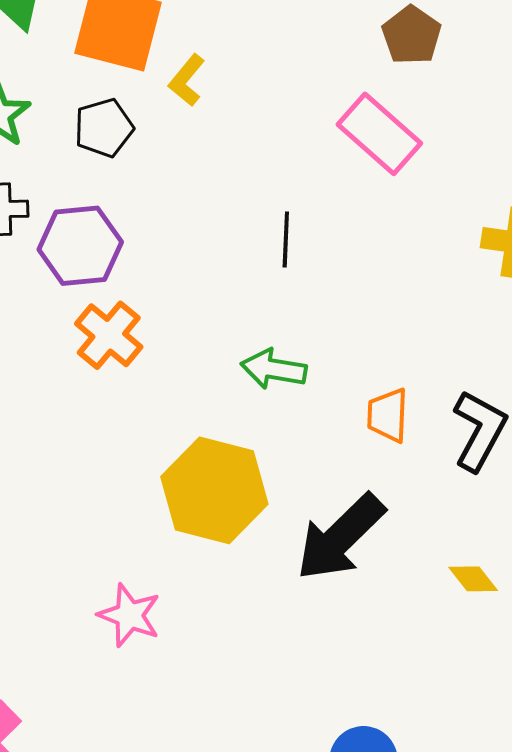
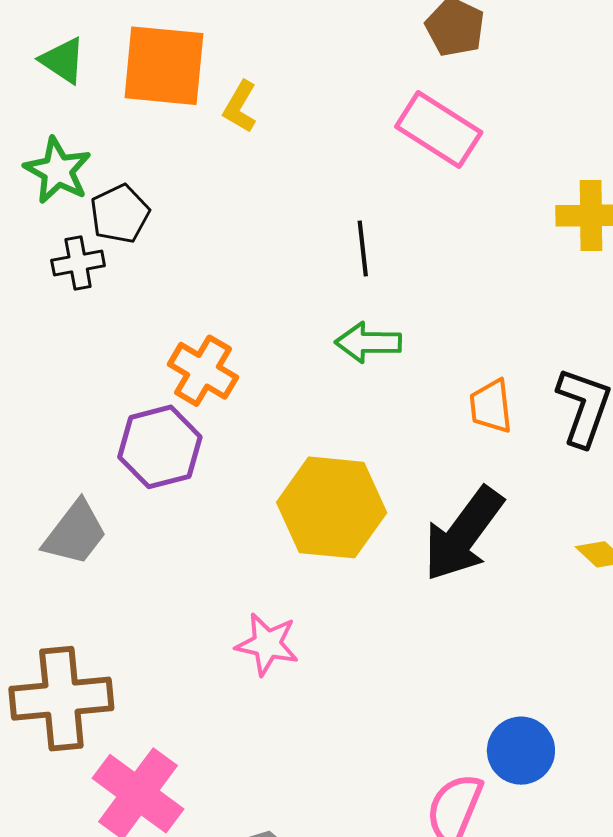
black pentagon: (104, 128) -> (120, 214), moved
purple hexagon: (80, 246) -> (160, 447), moved
green arrow: (274, 369) -> (368, 342), moved

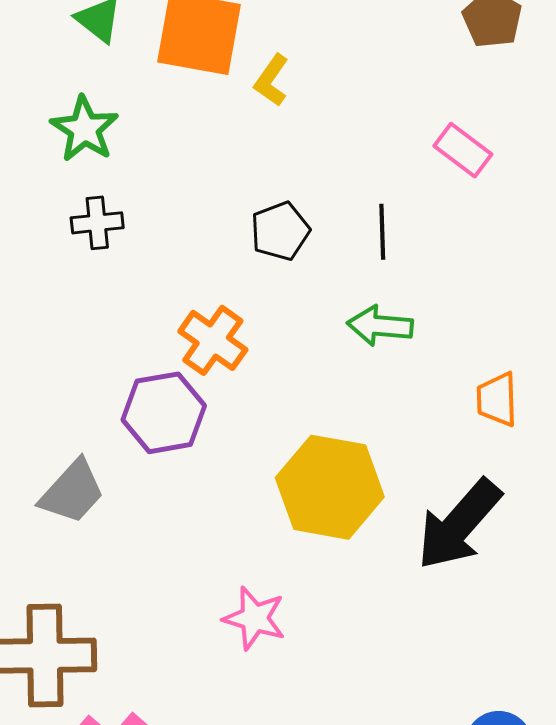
pink rectangle: (439, 130) -> (463, 150), moved, size x0.7
black pentagon: (120, 214) -> (280, 231), moved

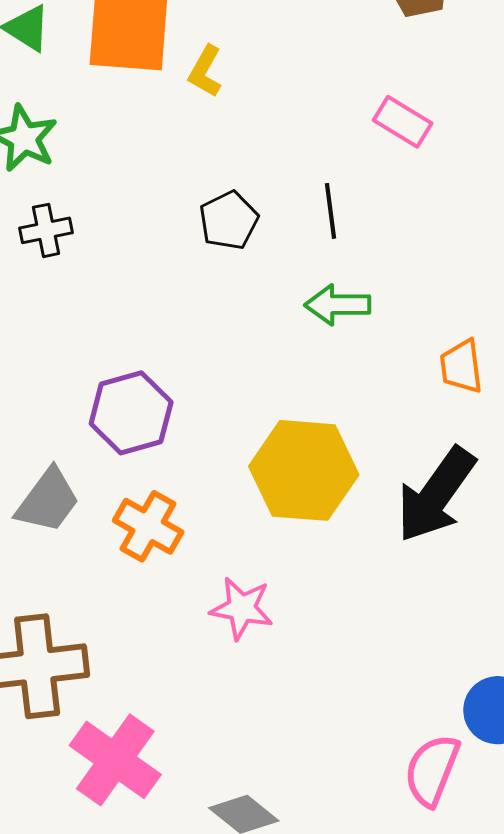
orange cross: (213, 340) -> (148, 526), moved

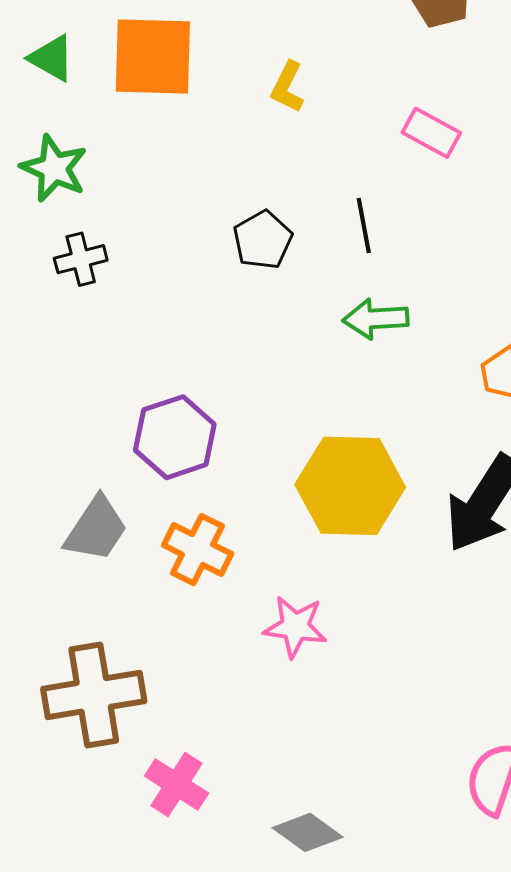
yellow L-shape: (205, 71) -> (287, 87), moved
pink cross: (115, 760) -> (177, 785), size x0.7

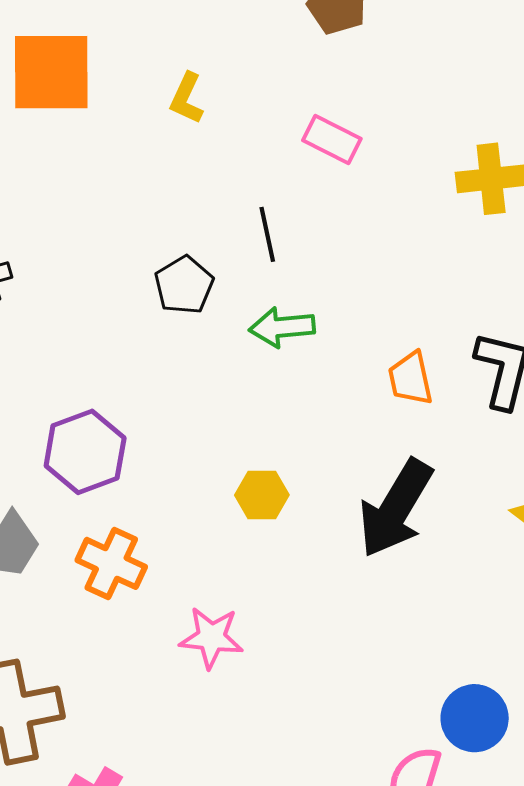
black pentagon: (263, 240) -> (184, 285), moved
yellow hexagon: (350, 486) -> (262, 495), size x0.5

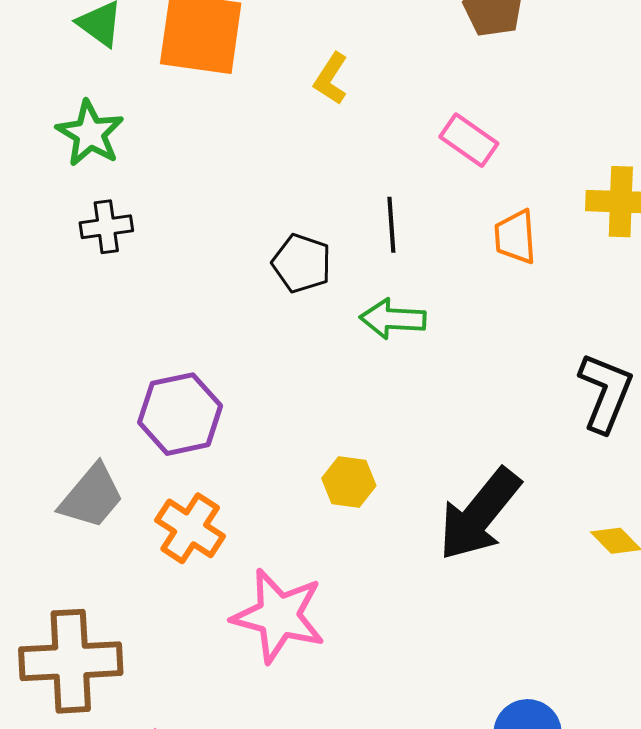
black pentagon: (184, 285) -> (302, 263), turned -30
orange trapezoid: (410, 379) -> (515, 237), moved
pink star: (211, 638) -> (279, 616), size x1.5

